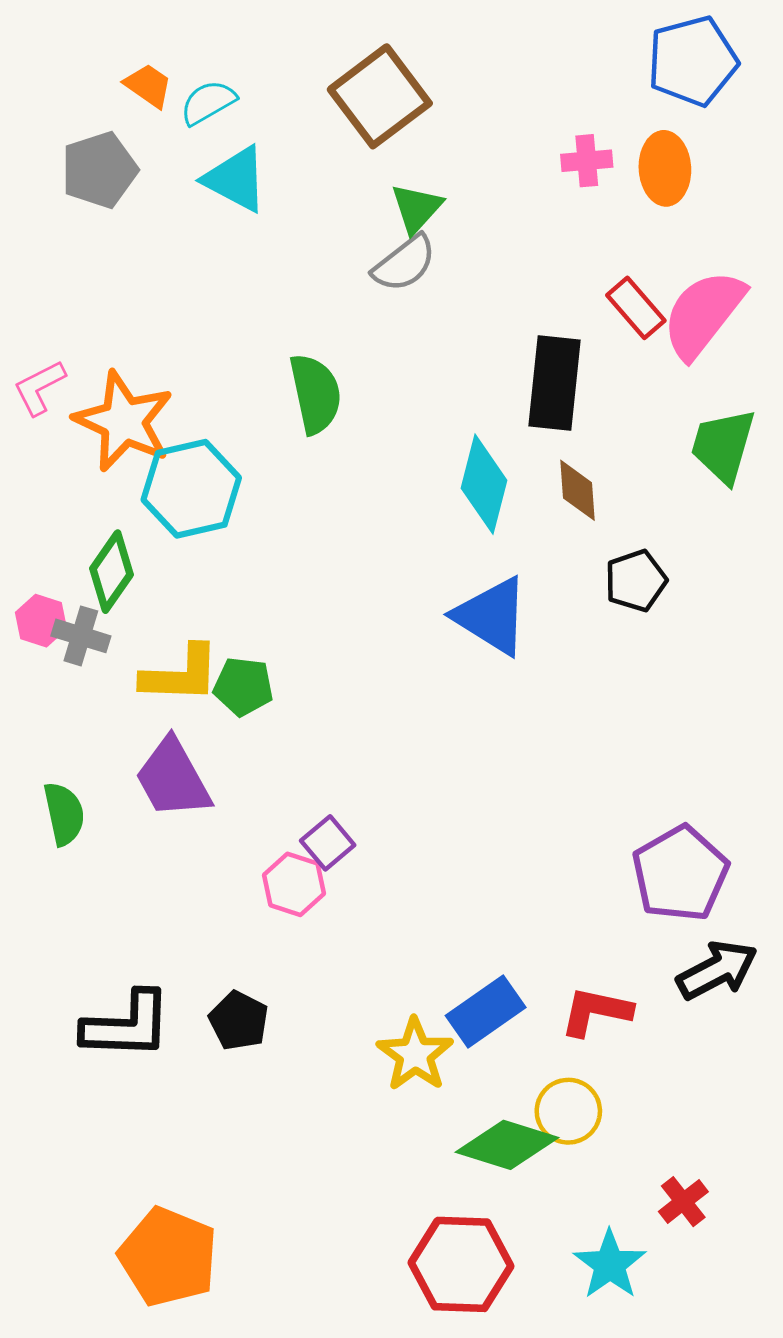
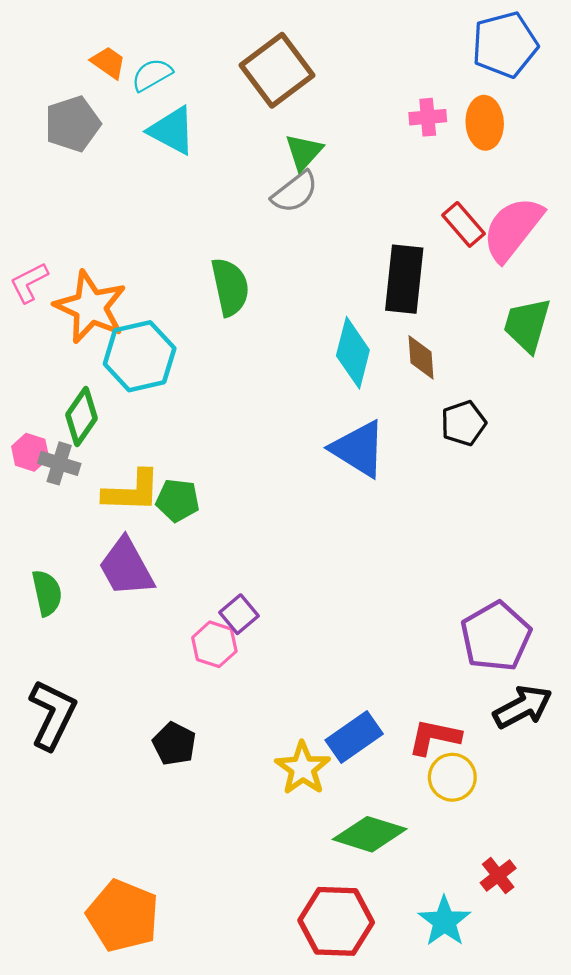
black L-shape: (127, 1025) -> (52, 715), moved, turned -66
yellow circle: (568, 1111) -> (452, 777), moved

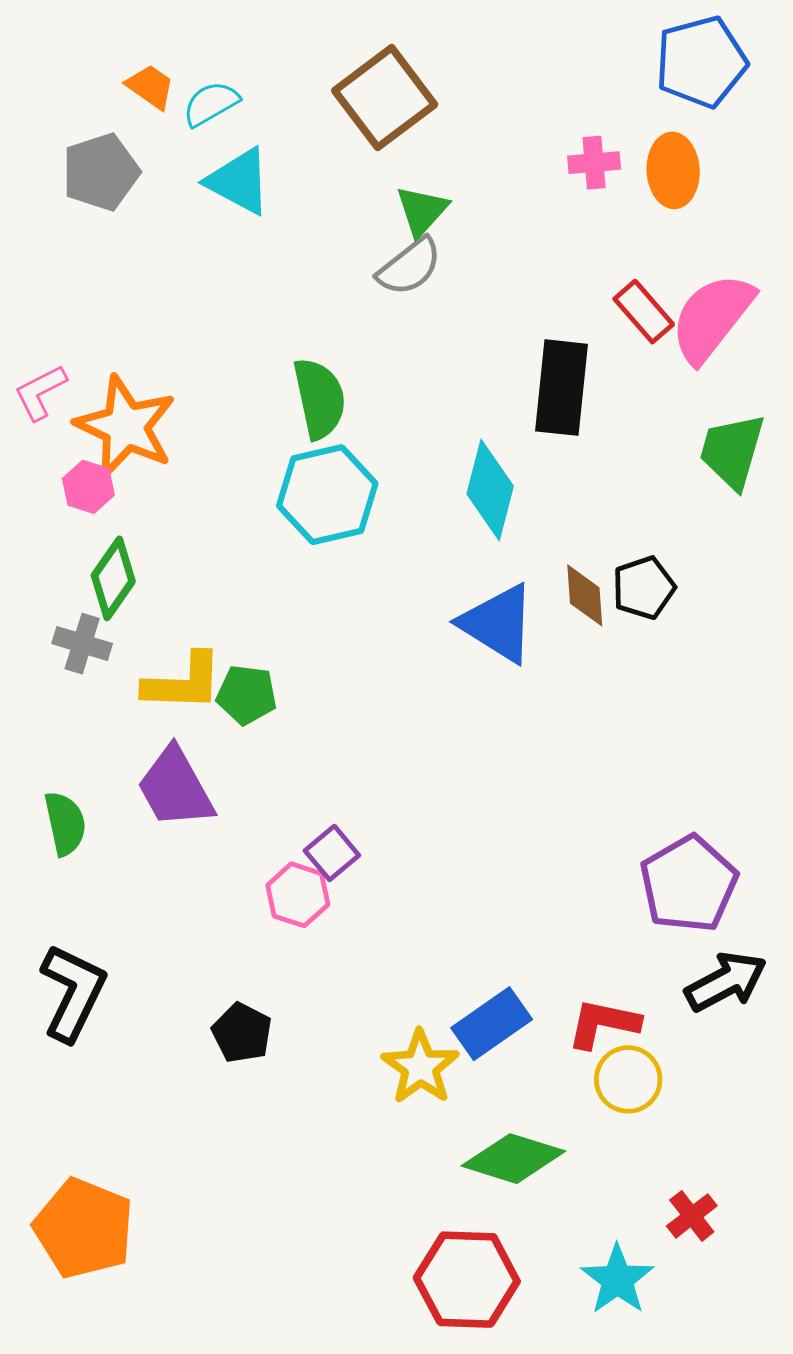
cyan hexagon: (140, 356) -> (327, 495), moved
brown diamond: (421, 357) -> (585, 595), moved
pink hexagon: (30, 452) -> (88, 487), moved
orange pentagon: (123, 916) -> (84, 1228), moved

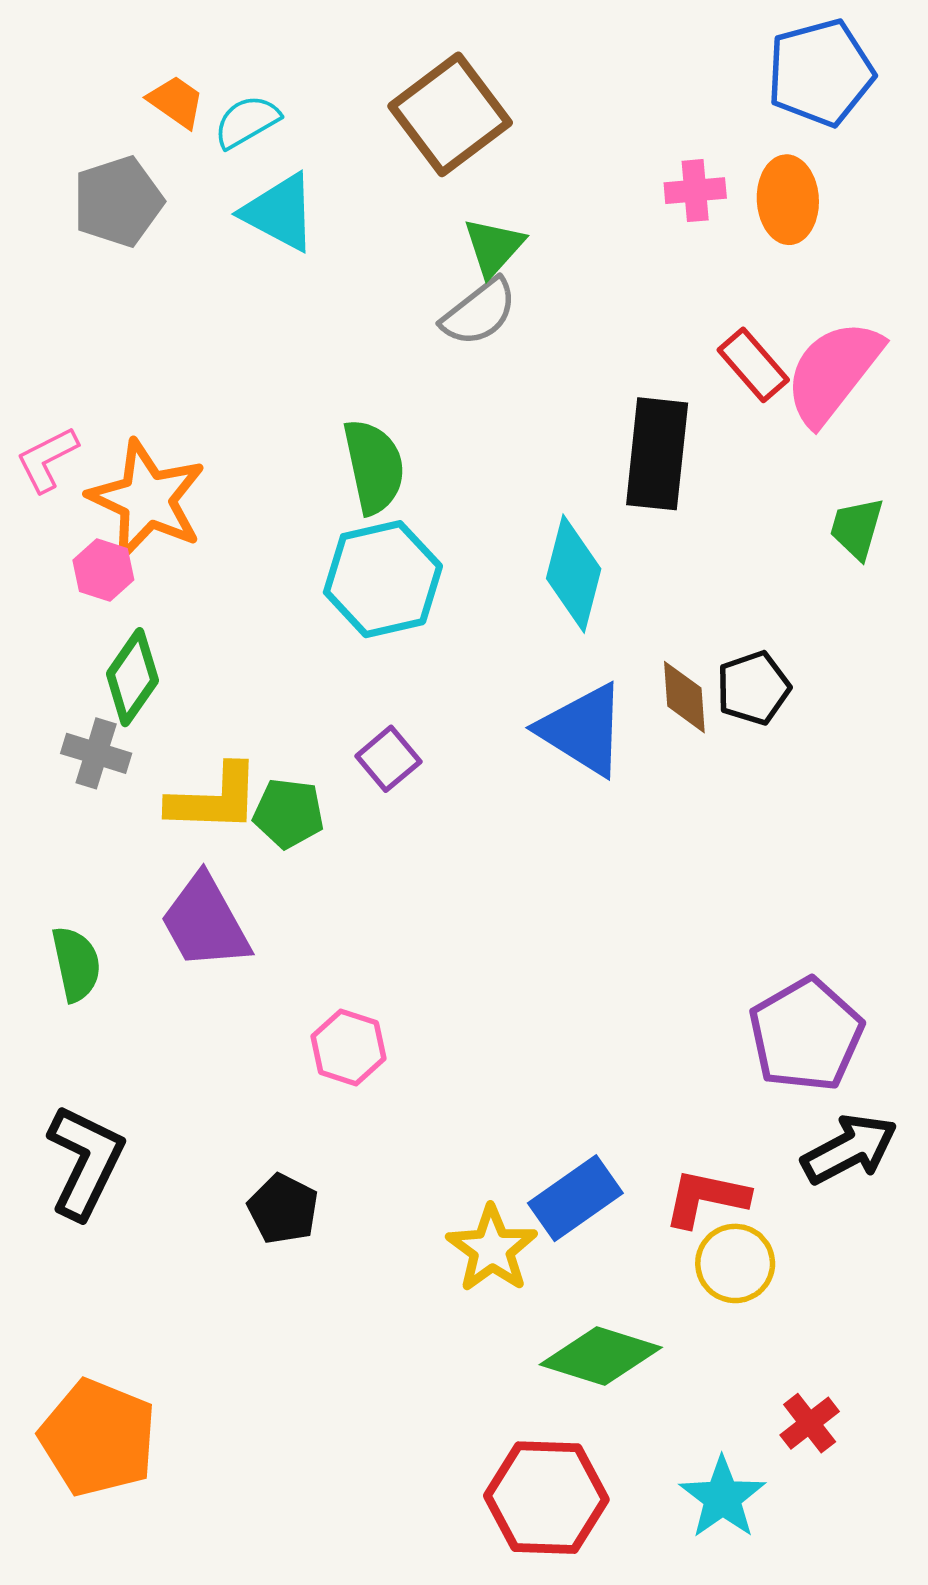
green trapezoid: (732, 451) -> (857, 528), size x0.7
purple square: (332, 853) -> (388, 759), moved

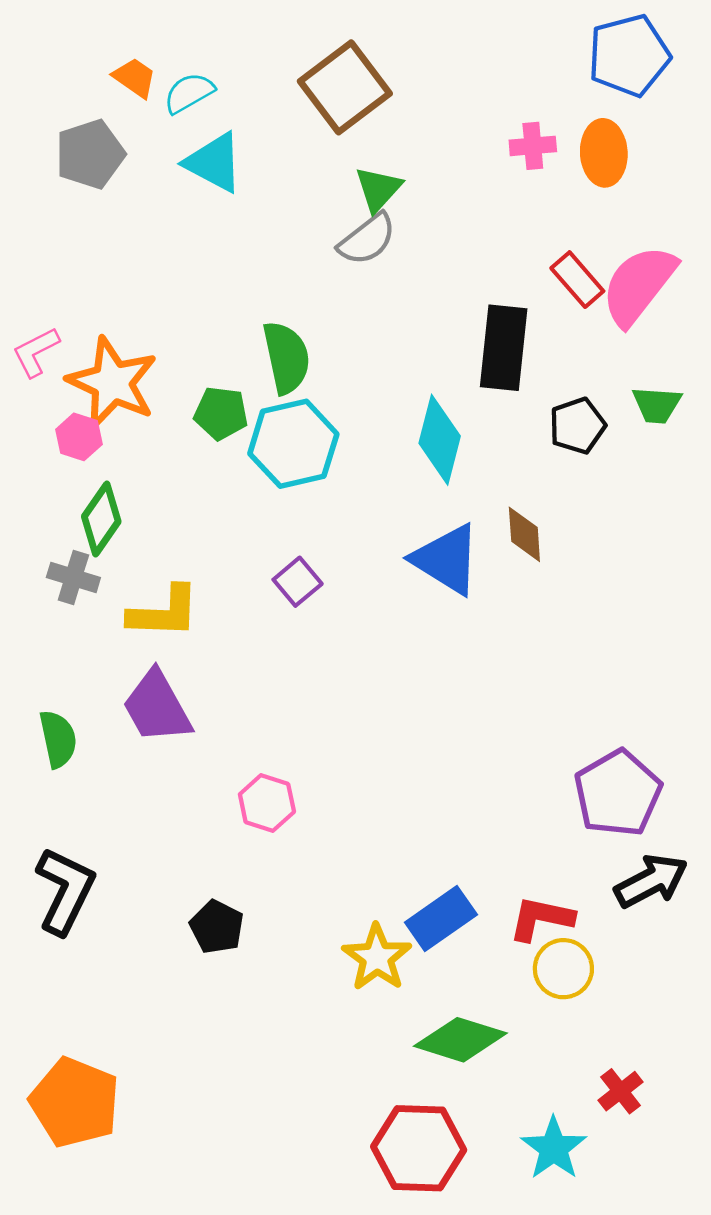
green trapezoid: (857, 528) -> (657, 405), turned -102
black pentagon: (753, 688) -> (577, 426), moved
green pentagon: (289, 813) -> (221, 413), moved

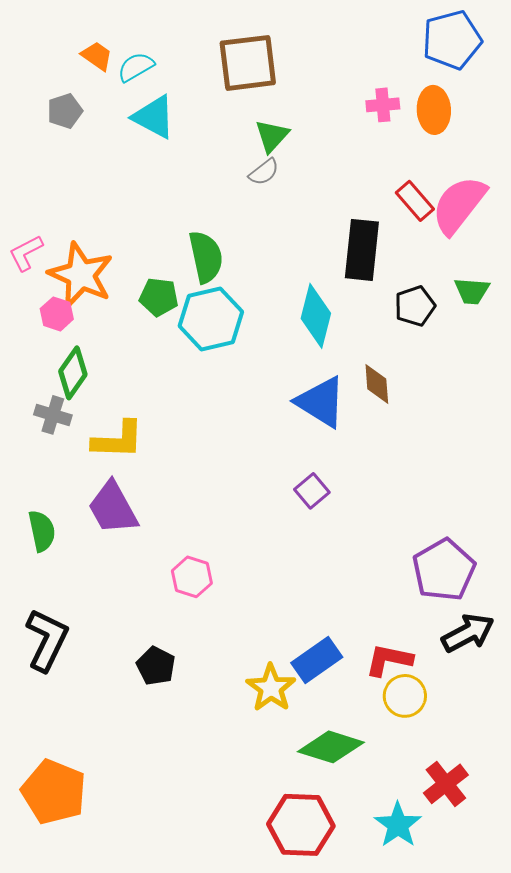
brown square: (345, 87) -> (248, 63), turned 30
gray pentagon: (90, 154) -> (65, 111), size x0.7
gray semicircle: (367, 239) -> (264, 172), size x0.7
purple square: (298, 582) -> (312, 491), moved
red cross: (621, 1091) -> (446, 784), size x1.4

